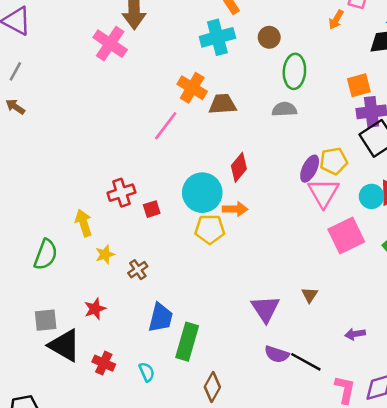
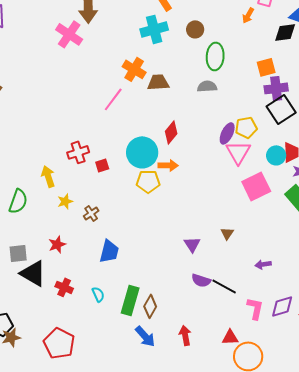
purple triangle: (265, 309) -> (192, 244), size x0.7
green rectangle: (187, 342) -> (130, 300), moved

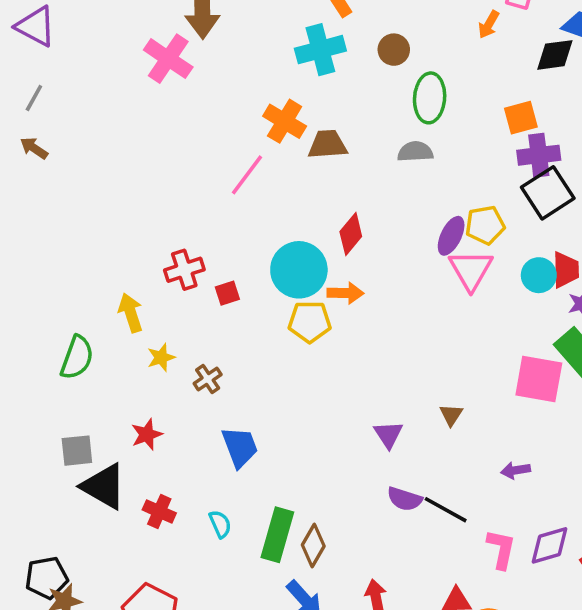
pink square: (256, 186) -> (539, 379), moved, turned 36
blue trapezoid: (109, 251) -> (240, 447), turned -35

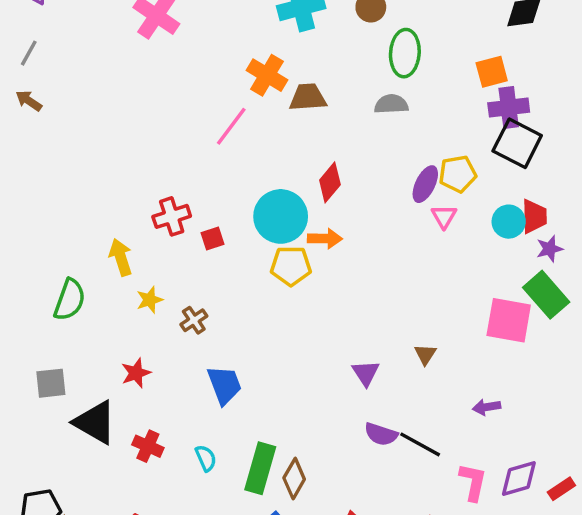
black square: (548, 193) -> (517, 143), turned -30
pink triangle: (471, 270) -> (444, 216), size x0.6
gray square: (77, 451) -> (51, 383), moved

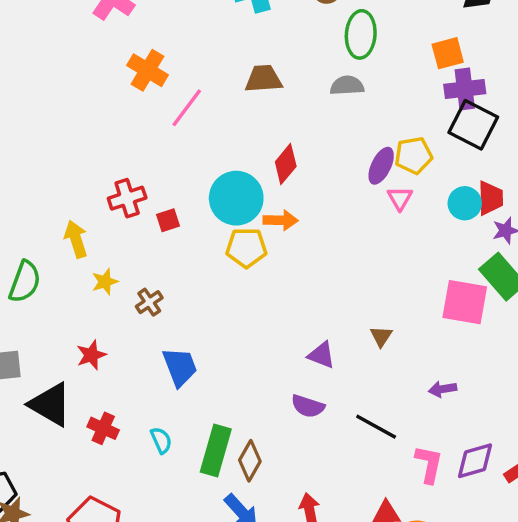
orange cross: (267, 75) -> (148, 70), moved
purple triangle: (366, 373) -> (321, 355), turned -36
purple semicircle: (381, 434) -> (308, 406), moved

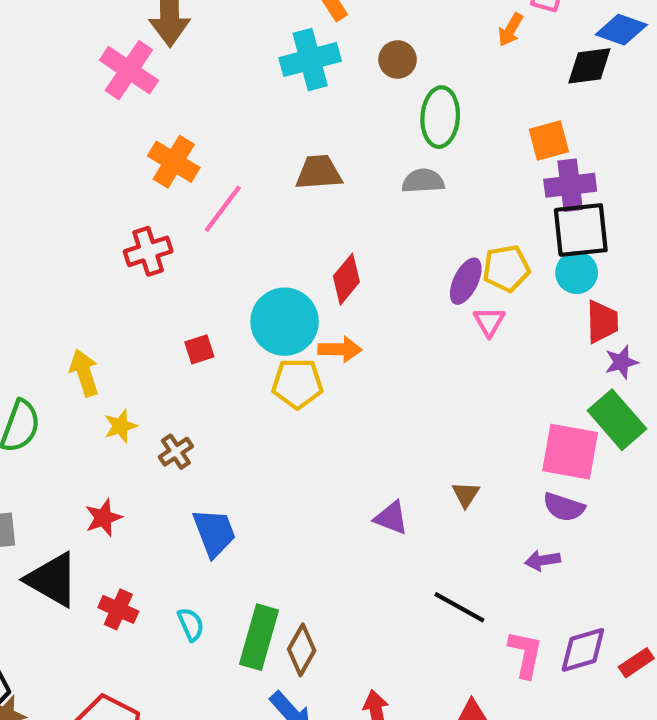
black square: (473, 125) -> (581, 230), turned -33
red cross: (127, 198) -> (148, 251), moved
cyan circle: (465, 203) -> (577, 273), moved
purple semicircle: (308, 406) -> (564, 507), moved

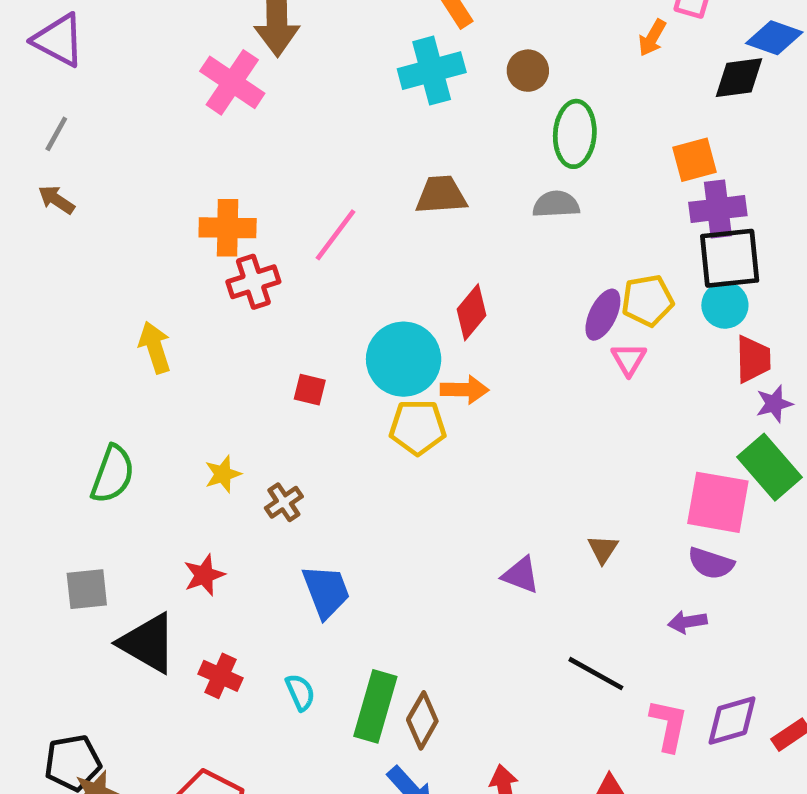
orange cross: (174, 162) -> (228, 228), moved, turned -30
red square: (199, 349) -> (310, 390), turned 32
yellow arrow: (84, 373) -> (155, 347), moved

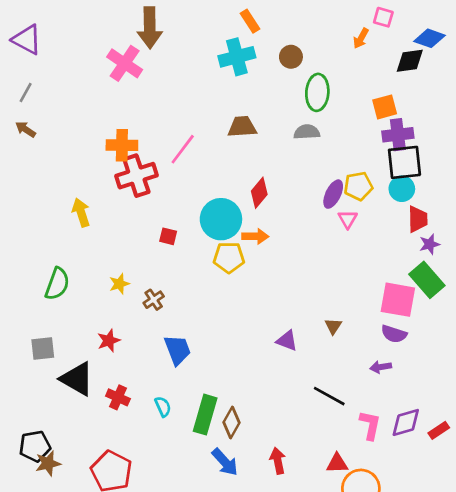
red cross: (253, 282) -> (136, 176), size x1.4

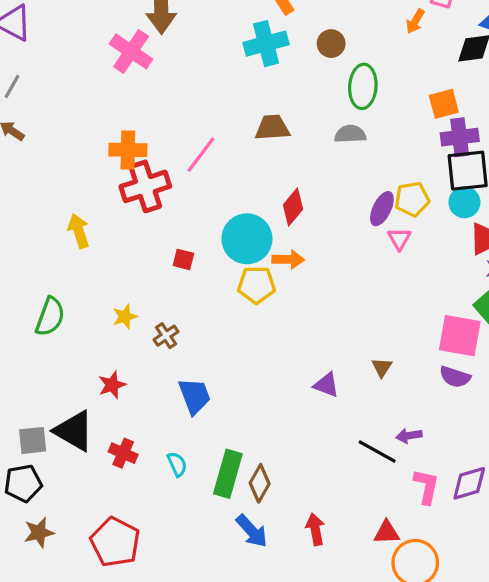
gray square: (43, 349) -> (33, 440), moved
purple arrow: (381, 367) -> (409, 436), moved
black pentagon: (35, 446) -> (23, 483), moved

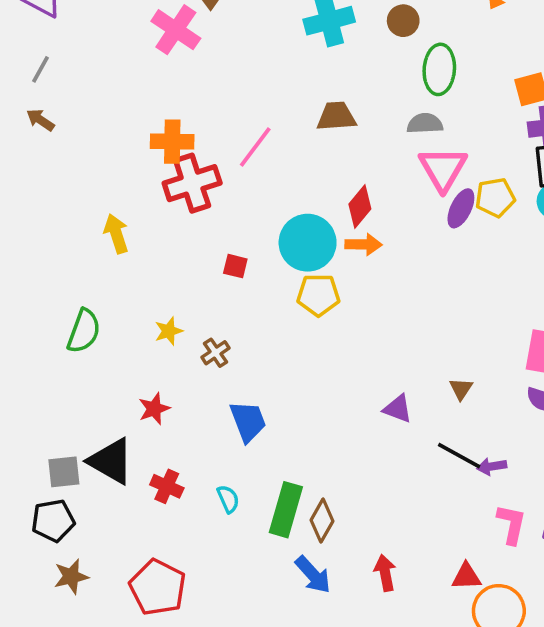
pink triangle: (399, 239) -> (443, 169), moved, size x1.8
orange arrow: (288, 259) -> (363, 244), moved
black line: (377, 452) -> (459, 456), moved

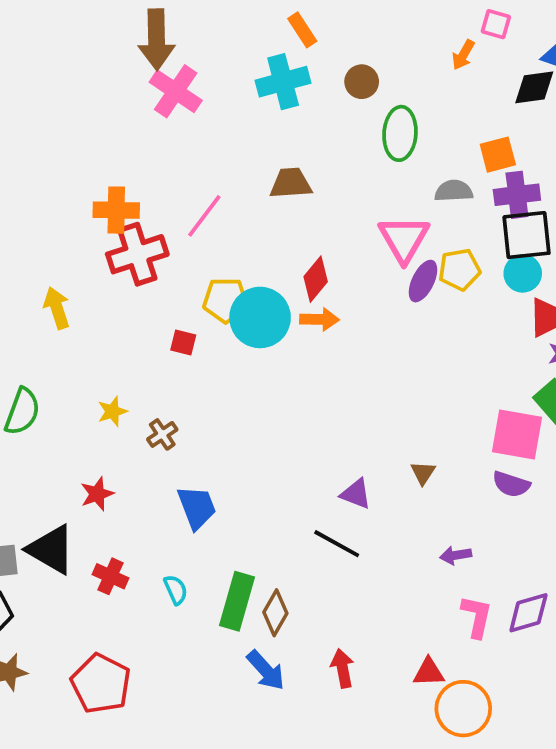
pink cross: (176, 30) -> (176, 91), moved
gray semicircle: (425, 124) -> (454, 191), moved
yellow pentagon: (318, 295) -> (226, 300), moved
black line: (459, 456) -> (337, 544), moved

